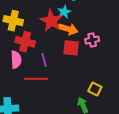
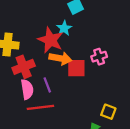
orange arrow: (68, 29) -> (60, 58), moved
red cross: (25, 42) -> (24, 67), turned -30
pink semicircle: (16, 60) -> (27, 89), moved

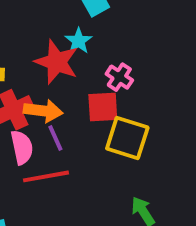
pink cross: (99, 57) -> (119, 77), moved, turned -35
orange arrow: (60, 58) -> (43, 111), moved
yellow square: (108, 112) -> (127, 138), moved, size x1.6

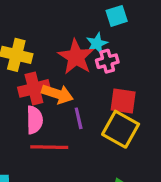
pink cross: (119, 77) -> (107, 61), moved, turned 30
red square: (103, 107) -> (123, 101), moved
purple line: (55, 138) -> (79, 118), moved

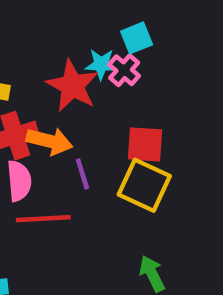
cyan square: (117, 16) -> (137, 38), moved
cyan star: (97, 44) -> (101, 64), turned 30
pink cross: (107, 61) -> (124, 70), moved, turned -30

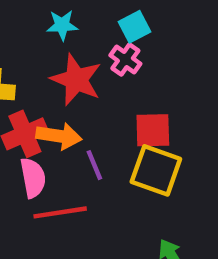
cyan star: (101, 64) -> (62, 25), moved

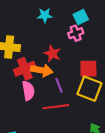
pink cross: (125, 60) -> (76, 33), turned 32
red star: (76, 80) -> (52, 54), moved, size x0.7
red line: (60, 212) -> (56, 107), moved

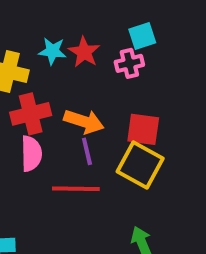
cyan star: (45, 15) -> (52, 51), moved
red star: (52, 54) -> (84, 52), moved
orange arrow: (42, 70) -> (84, 122), moved

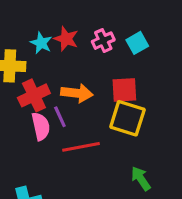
cyan square: (142, 36) -> (137, 43), moved
cyan star: (52, 51) -> (41, 43), turned 30
purple line: (87, 151) -> (60, 117), moved

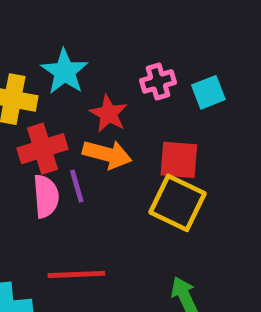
red star: (66, 39) -> (109, 114), moved
cyan star: (41, 43) -> (65, 72), size x1.4
red line: (81, 147) -> (76, 274), moved

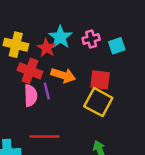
cyan star: (65, 72) -> (60, 37), moved
red star: (109, 114) -> (47, 48), moved
red cross: (42, 149) -> (30, 71), turned 35

